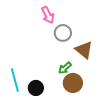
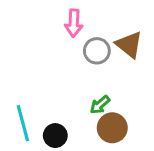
pink arrow: (48, 15) -> (74, 23), turned 30
brown triangle: (84, 50) -> (129, 45), moved

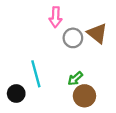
cyan line: (23, 123) -> (36, 74), moved
black circle: (55, 136) -> (16, 94), moved

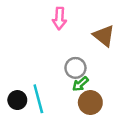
gray circle: (73, 38) -> (75, 68), moved
cyan line: (36, 74) -> (38, 99), moved

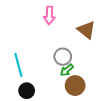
cyan line: (38, 99) -> (18, 65), moved
black circle: (17, 100) -> (27, 91), moved

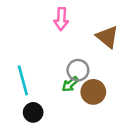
green arrow: (67, 70) -> (70, 84), moved
brown circle: (75, 86) -> (93, 92), moved

